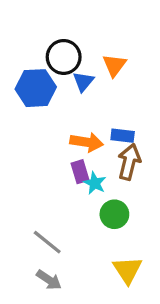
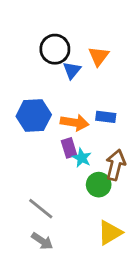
blue hexagon: (36, 88) -> (34, 115), moved
brown arrow: (129, 162) -> (116, 165), moved
yellow triangle: (128, 270) -> (110, 233), turned 32

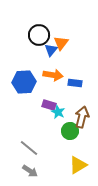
orange triangle: (99, 56) -> (61, 43), moved
orange arrow: (75, 123) -> (53, 75), moved
purple rectangle: (69, 148) -> (49, 105), turned -56

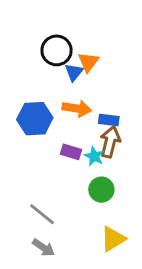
cyan star: (58, 112) -> (94, 156), moved
brown arrow: (82, 117) -> (110, 142), moved

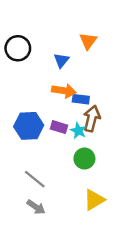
black circle: (57, 50) -> (18, 48), moved
orange triangle: (88, 62) -> (88, 41), moved
blue hexagon: (35, 119) -> (29, 126), moved
blue rectangle: (109, 120) -> (81, 99), moved

